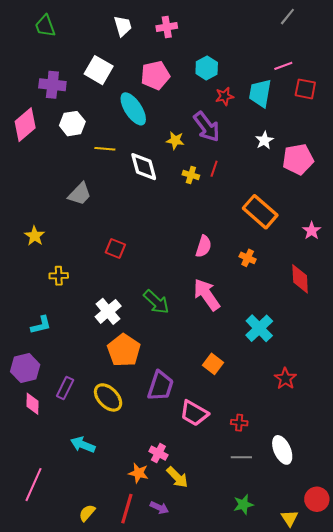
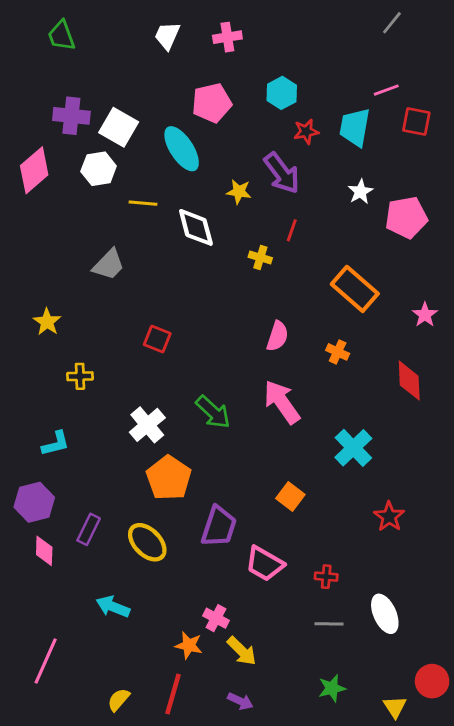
white trapezoid: (123, 26) -> (167, 36), turned -140
white square: (99, 70) -> (119, 127), moved
yellow cross: (191, 175) -> (260, 257), moved
purple arrow: (159, 508) -> (240, 701), moved

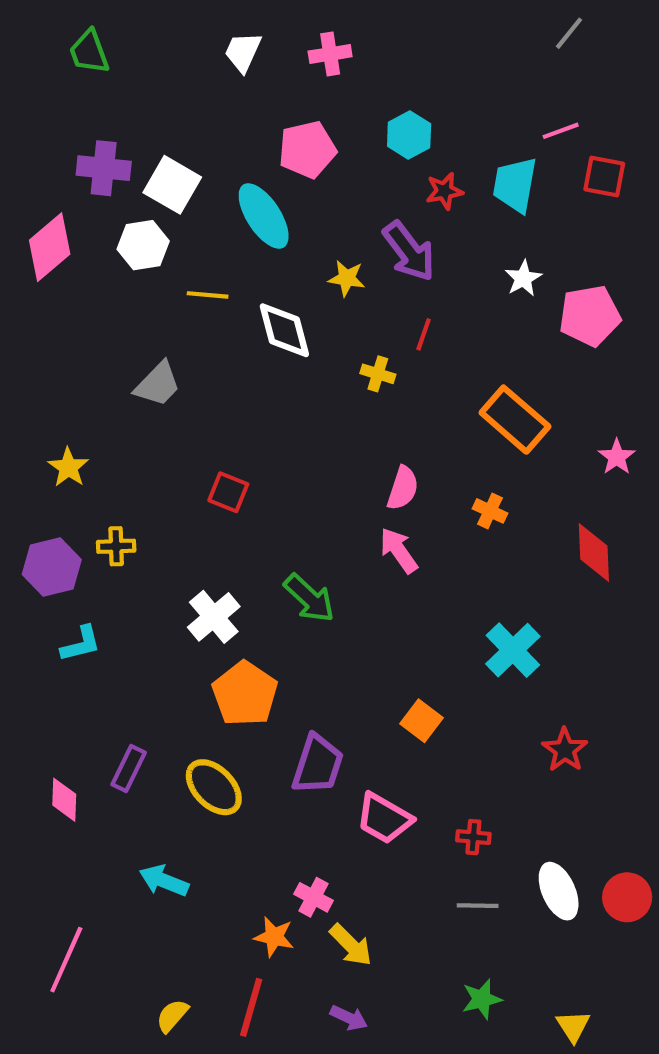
pink arrow: (282, 402) -> (399, 550), moved, size x0.7
purple hexagon: (34, 502) -> (52, 567), moved
red circle: (432, 681) -> (627, 897), moved

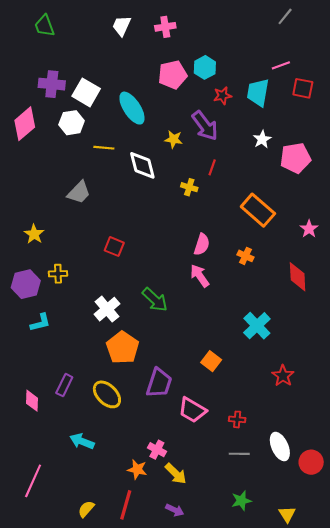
pink pentagon: (307, 150) -> (173, 75), moved
red circle: (627, 897) -> (311, 462), moved

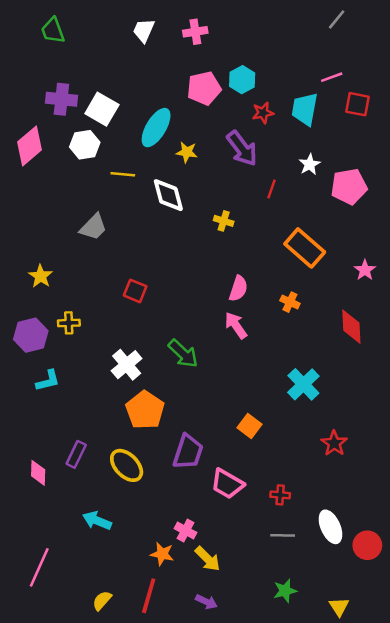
cyan ellipse: (132, 108) -> (156, 128), turned 64
yellow star: (174, 139) -> (187, 152), moved
red line: (212, 167) -> (272, 189), moved

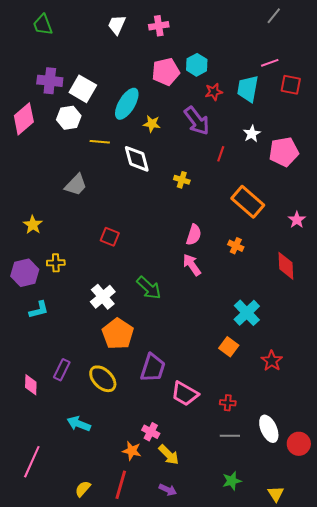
orange square: (249, 426) -> (229, 347), moved

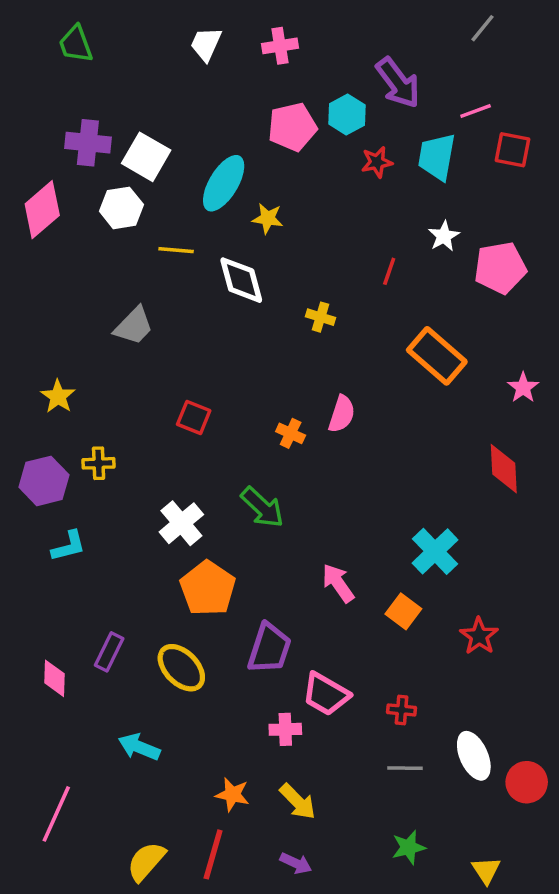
purple arrow: (197, 121) -> (398, 83), moved
orange cross: (236, 246) -> (291, 433), moved
pink arrow: (192, 265) -> (338, 583), moved
pink cross: (151, 432) -> (285, 729), moved, turned -30
yellow semicircle: (83, 489) -> (146, 861), size x1.4

